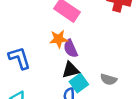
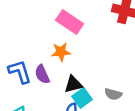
purple semicircle: (71, 48) -> (42, 74), moved

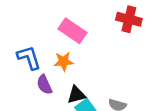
blue L-shape: (20, 72) -> (29, 58), moved

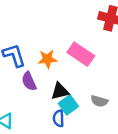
pink rectangle: (73, 31) -> (81, 54), moved

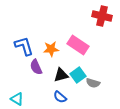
cyan square: (68, 105) -> (78, 75), moved
blue semicircle: (59, 118) -> (60, 97), turned -48

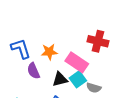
red cross: (102, 16) -> (98, 41), moved
pink rectangle: (78, 45) -> (77, 62), moved

